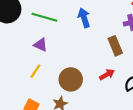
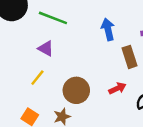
blue arrow: (84, 18) -> (108, 29), moved

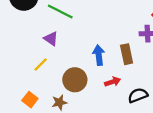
blue arrow: (108, 29) -> (99, 55), moved

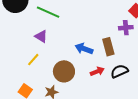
blue arrow: (99, 55) -> (84, 49), turned -60
black semicircle: (138, 95) -> (119, 71), moved

